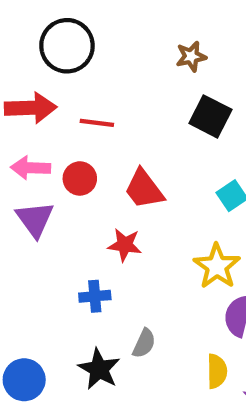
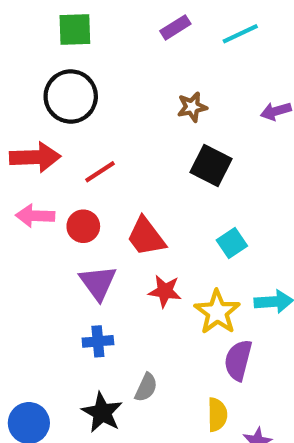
red line: (97, 123) -> (100, 172), turned -40
purple triangle: (35, 219) -> (98, 283), moved
red star: (125, 245) -> (165, 291), moved

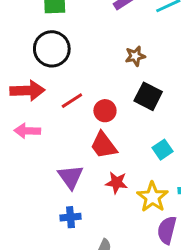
red circle: (83, 226) -> (105, 111), moved

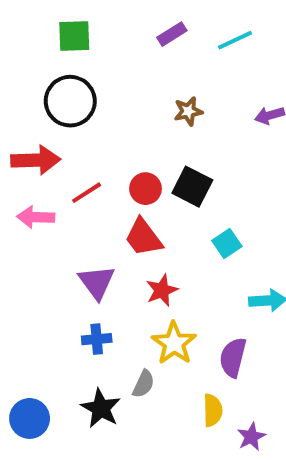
black square: (148, 96) -> (192, 187), moved
red line: (72, 101) -> (87, 193), moved
red star: (117, 183) -> (162, 290), turned -30
yellow star: (152, 197) -> (174, 343), moved

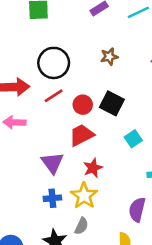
black circle: (70, 101) -> (54, 63), moved
red line: (87, 193) -> (54, 96), moved
red trapezoid: (143, 237) -> (81, 135), turned 100
yellow star: (174, 343) -> (84, 196), moved

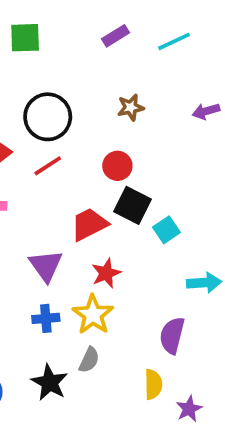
black square: (112, 103) -> (132, 205), moved
red circle: (83, 105) -> (117, 166), moved

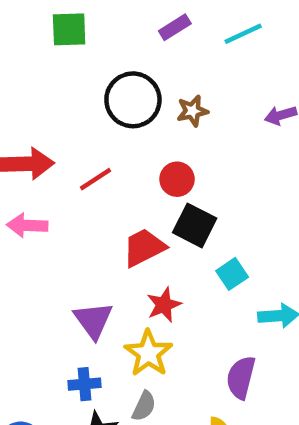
black circle: (48, 117) -> (133, 100), moved
cyan square: (166, 230) -> (232, 274), moved
purple triangle: (46, 266) -> (93, 320), moved
blue cross: (46, 318) -> (84, 384), moved

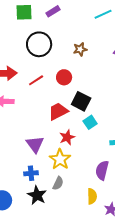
purple rectangle: (175, 27) -> (53, 11), moved
black circle: (133, 100) -> (39, 44), moved
red circle: (177, 179) -> (64, 77), moved
cyan square: (232, 274) -> (90, 122), moved

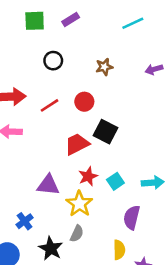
black circle: (39, 44) -> (53, 61), size x0.6
cyan square: (90, 122) -> (115, 181), moved
purple triangle: (35, 144) -> (48, 185), turned -48
blue cross: (31, 173) -> (25, 221), moved, turned -32

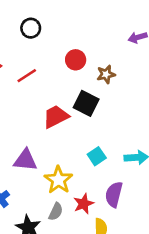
brown star: (104, 67) -> (106, 74), moved
red circle: (84, 102) -> (76, 60), moved
red star: (88, 176) -> (84, 204), moved

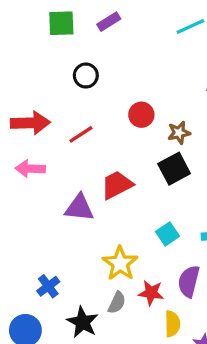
black square: (86, 103) -> (174, 169), moved, turned 35
purple triangle: (25, 160) -> (79, 208), moved
red star: (84, 204) -> (151, 293), turned 30

